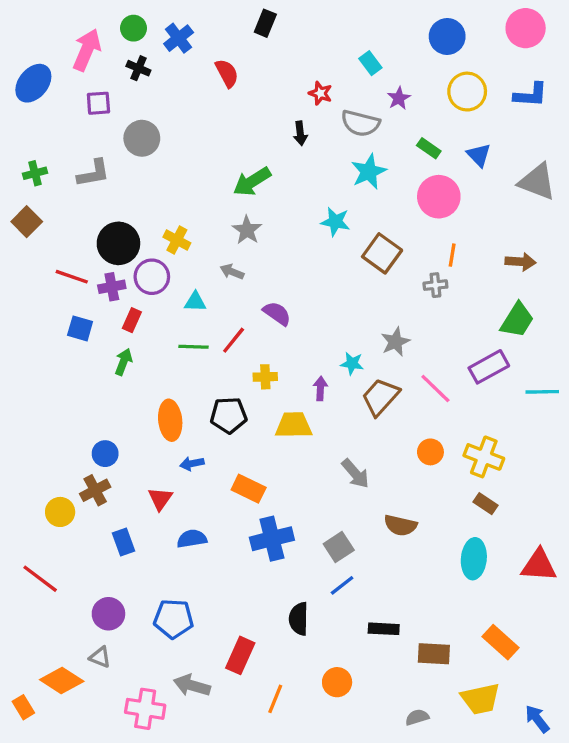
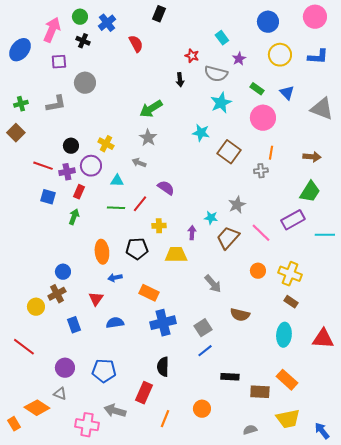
black circle: (118, 243) -> (71, 146), size x0.6
black semicircle: (299, 619) -> (163, 367), moved
orange rectangle: (501, 642) -> (287, 380), moved

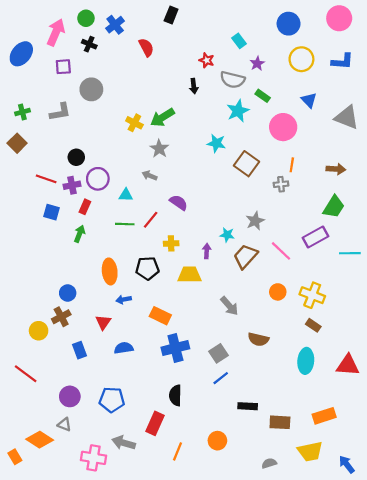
green rectangle: (257, 89) -> (263, 96), moved
yellow cross: (106, 144) -> (134, 123), moved
orange rectangle: (287, 380) -> (324, 416), moved, turned -60

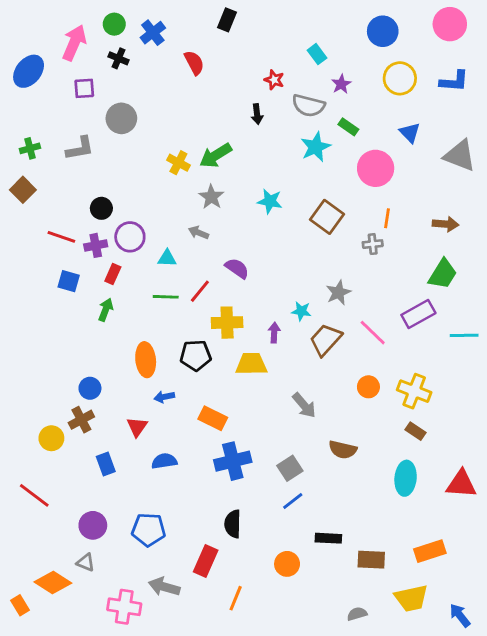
cyan star: (216, 143) -> (270, 201), moved
yellow cross: (171, 243) -> (227, 323), size x1.5
orange circle: (217, 441) -> (287, 564), moved

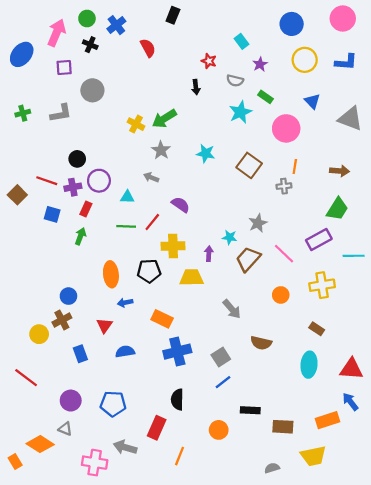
gray semicircle: (308, 106) -> (235, 81), size x0.7
brown square: (23, 190) -> (17, 195), moved
yellow cross: (414, 391) -> (322, 285), moved, turned -30
blue arrow: (460, 615) -> (350, 402), moved

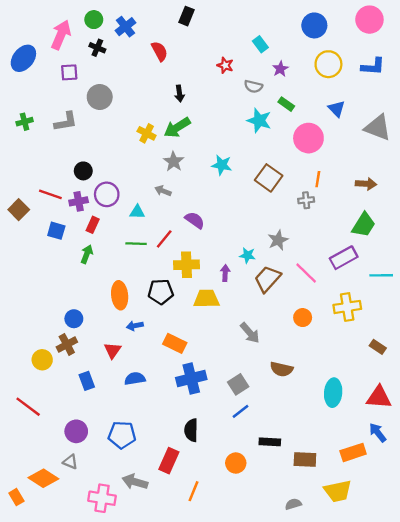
black arrow: (196, 87) -> (179, 93), moved
cyan star: (240, 112) -> (259, 120), turned -30
brown rectangle: (317, 329) -> (378, 347), moved

